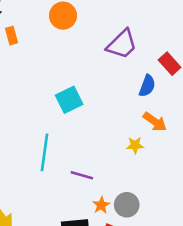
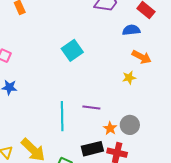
blue semicircle: (147, 86) -> (131, 30), turned -108
cyan line: (44, 152) -> (62, 116), moved

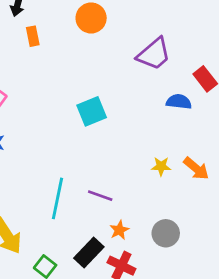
orange arrow: (142, 57) -> (196, 168), moved
gray circle: (130, 125) -> (166, 233), moved
black rectangle: (92, 149) -> (89, 252), turned -45

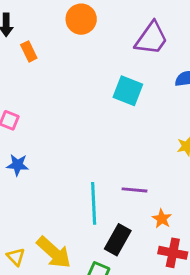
cyan square: (92, 111) -> (128, 91), moved, turned -32
black rectangle: (89, 252) -> (118, 240), moved

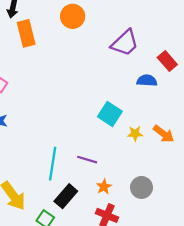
orange rectangle: (29, 51) -> (26, 33), size x1.6
cyan square: (128, 91) -> (110, 114), moved

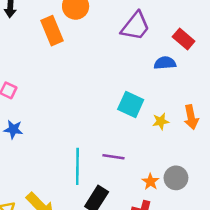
orange rectangle: (26, 33) -> (52, 31), moved
orange arrow: (164, 134) -> (191, 117), turned 50
orange star: (104, 187) -> (150, 182), moved

